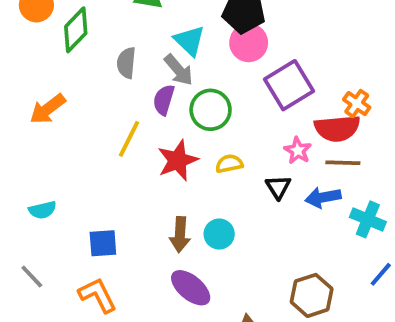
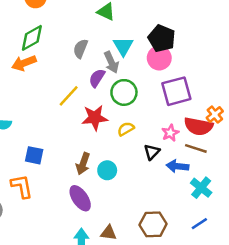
green diamond: (76, 30) -> (32, 38), moved
yellow semicircle: (229, 164) -> (126, 129), turned -35

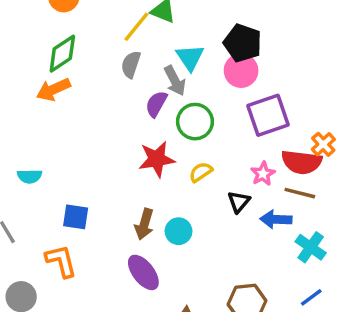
yellow line: (69, 96) -> (136, 27), moved

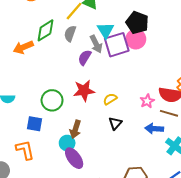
green diamond: (62, 54) -> (45, 30), moved
purple square: (268, 115) -> (117, 45), moved
green circle: (195, 122) -> (52, 100), moved
black triangle: (239, 202) -> (115, 123), moved
cyan circle: (179, 231) -> (67, 143), moved

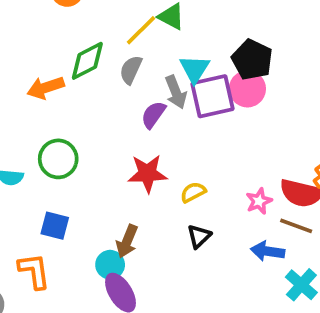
green circle: (52, 100) -> (58, 159), moved

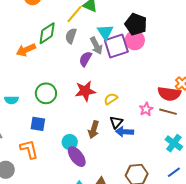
green circle: (58, 159) -> (46, 93), moved
pink star: (259, 201) -> (146, 109), moved
brown arrow: (127, 241) -> (94, 130), moved
blue arrow: (268, 251) -> (125, 132), moved

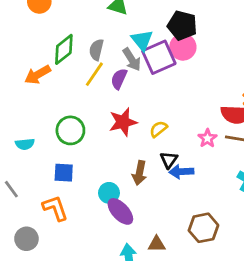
yellow line: (74, 14) -> (94, 74), moved

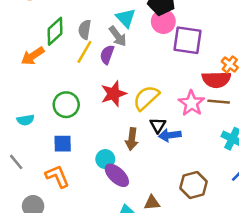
purple square: (159, 57) -> (188, 40), moved, turned 36
yellow semicircle: (158, 129) -> (146, 98), size x1.6
pink star: (207, 138) -> (191, 103), size x1.5

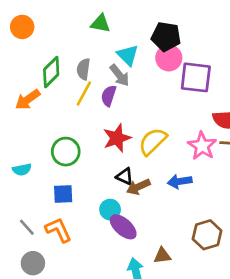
black triangle: (158, 125) -> (125, 176), moved, turned -35
brown arrow: (132, 139) -> (138, 187), turned 60
gray line: (16, 162) -> (27, 227), moved

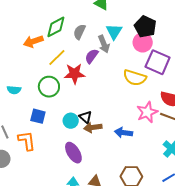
yellow line: (84, 94) -> (57, 57), moved
red star: (117, 138) -> (74, 74), moved
yellow semicircle: (153, 141) -> (135, 78), moved, turned -135
cyan circle: (110, 210) -> (71, 121), moved

